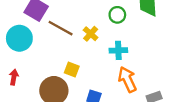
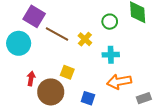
red arrow: (14, 77) -> (31, 78), moved
orange arrow: (127, 79) -> (119, 82), turned -75

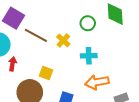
red arrow: (31, 78) -> (12, 64), moved

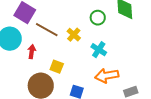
cyan cross: (89, 56) -> (99, 50), turned 35
red arrow: (12, 64) -> (32, 52), moved

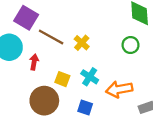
green circle: (98, 18) -> (131, 45), moved
cyan cross: (99, 50) -> (90, 77), moved

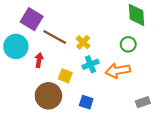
cyan cross: (90, 77) -> (90, 64), moved, turned 35
orange arrow: (119, 89) -> (118, 71), moved

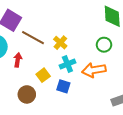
yellow square: (65, 76) -> (43, 75), turned 32
brown circle: (48, 96) -> (27, 94), size x0.7
blue square: (86, 102) -> (63, 86), moved

